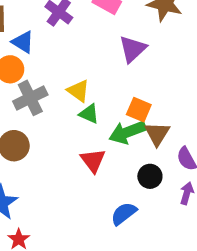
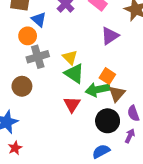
green triangle: (89, 114) -> (74, 73), size x1.5
black circle: (150, 176) -> (108, 121), size x1.5
blue semicircle: (124, 214) -> (101, 151), moved

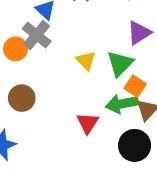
orange circle: (28, 36) -> (16, 49), moved
gray cross: (38, 57) -> (37, 35), moved, turned -35
green triangle: (74, 73) -> (120, 64), moved, turned 40

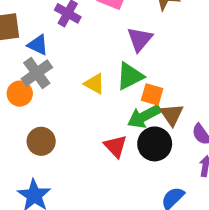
gray cross: (37, 35) -> (37, 73), turned 32
green triangle: (120, 64) -> (130, 76), turned 36
black circle: (135, 145) -> (155, 144), moved

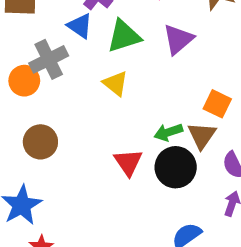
blue triangle: (38, 45) -> (80, 26), moved
green triangle: (130, 76) -> (124, 36), moved
orange square: (152, 94) -> (217, 104), moved
green arrow: (144, 116) -> (168, 132), size x0.7

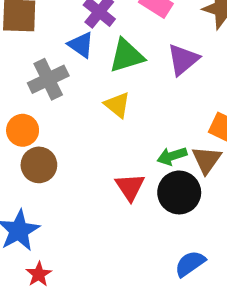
orange circle: (24, 81) -> (23, 130), moved

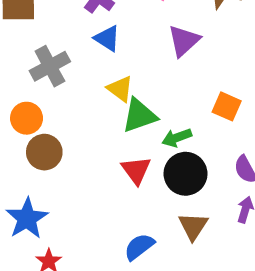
blue triangle: (81, 45) -> (107, 38), moved
green triangle: (127, 56) -> (139, 115), moved
brown triangle: (207, 160) -> (193, 226), moved
blue semicircle: (190, 264) -> (139, 247), moved

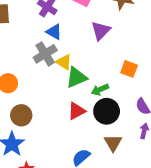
gray cross: (50, 66) -> (45, 54), moved
brown circle: (44, 152) -> (21, 115), moved
red triangle: (136, 170) -> (76, 111), turned 42

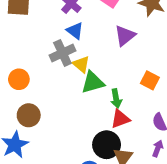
green arrow: (100, 90) -> (116, 98), turned -84
red triangle: (76, 111) -> (120, 119), moved
black circle: (107, 111) -> (107, 145), moved

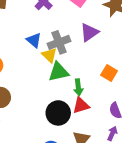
blue triangle: (75, 31) -> (34, 40), moved
gray cross: (62, 53) -> (59, 42), moved
black circle: (107, 145) -> (58, 113), moved

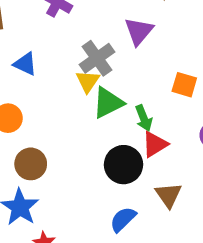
blue triangle: (34, 40) -> (25, 64), moved
yellow triangle: (49, 55) -> (88, 81), turned 35

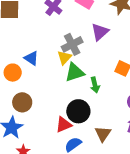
blue triangle: (25, 64) -> (31, 58), moved
red triangle: (155, 144) -> (64, 125), moved

